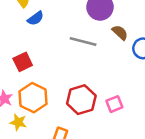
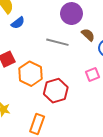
orange hexagon: (33, 98) -> (31, 74), moved
pink square: (114, 104) -> (93, 75), moved

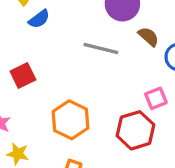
orange hexagon: (31, 74) -> (70, 120), moved
red hexagon: (56, 91) -> (135, 130), moved

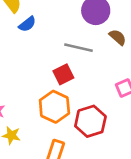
red square: (23, 75) -> (63, 74), moved
red hexagon: (135, 130) -> (90, 121), moved

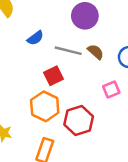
blue semicircle: (27, 24) -> (35, 38), moved
brown semicircle: (118, 37) -> (96, 52), moved

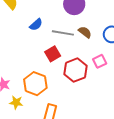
orange hexagon: (45, 106) -> (35, 84), moved
red hexagon: (79, 121) -> (76, 70), moved

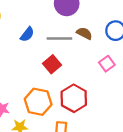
red hexagon: (76, 70) -> (74, 98), moved

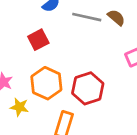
red square: (52, 64) -> (38, 40), moved

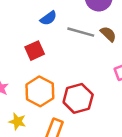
yellow star: (19, 107) -> (17, 121), moved

